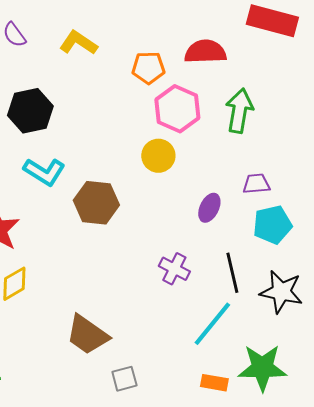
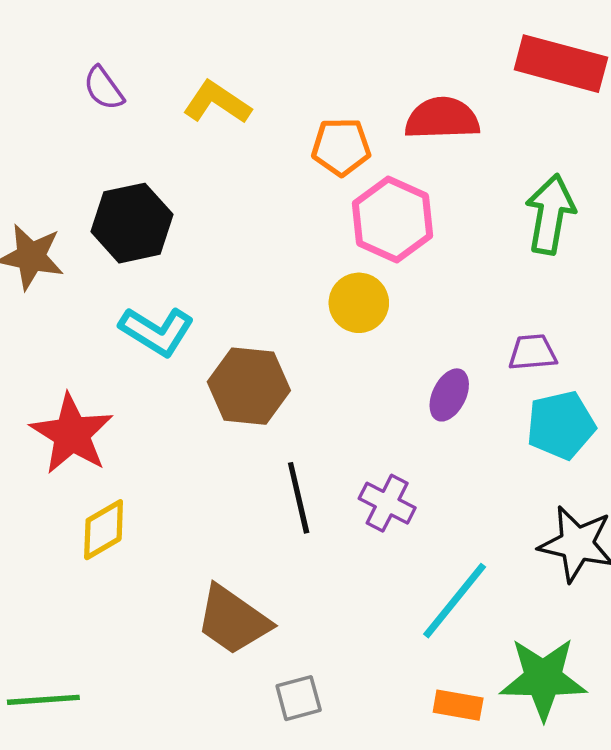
green arrow: (239, 111) -> (550, 214), moved
black line: (232, 273) -> (299, 498), moved

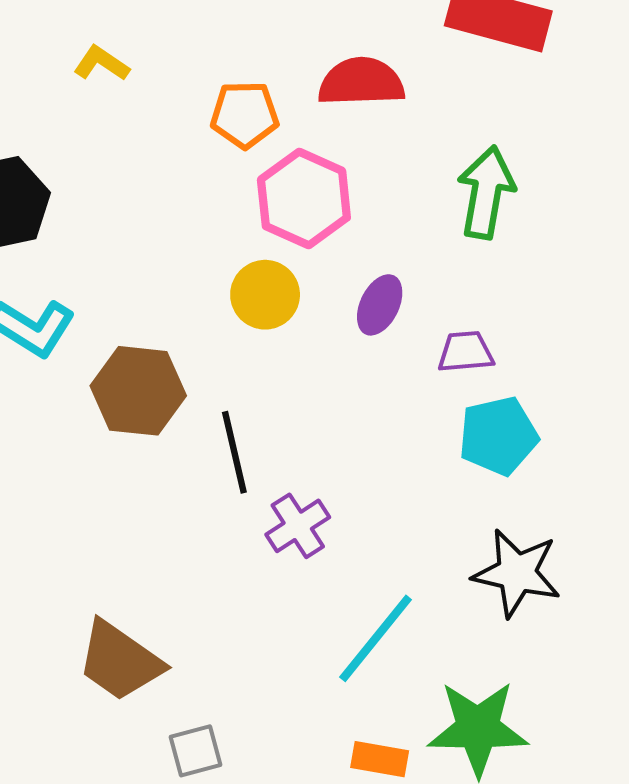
yellow L-shape: (217, 103) -> (101, 63), size x0.7
purple ellipse: (449, 395) -> (380, 305), moved
black line: (299, 498) -> (234, 452), moved
purple cross: (387, 503) -> (298, 526), turned 30

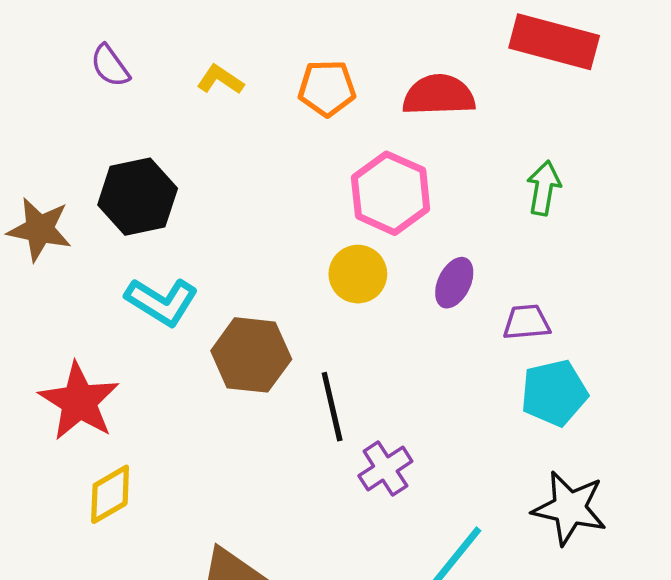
orange pentagon: (245, 115) -> (327, 88), moved
green arrow: (486, 192) -> (544, 188), size x0.7

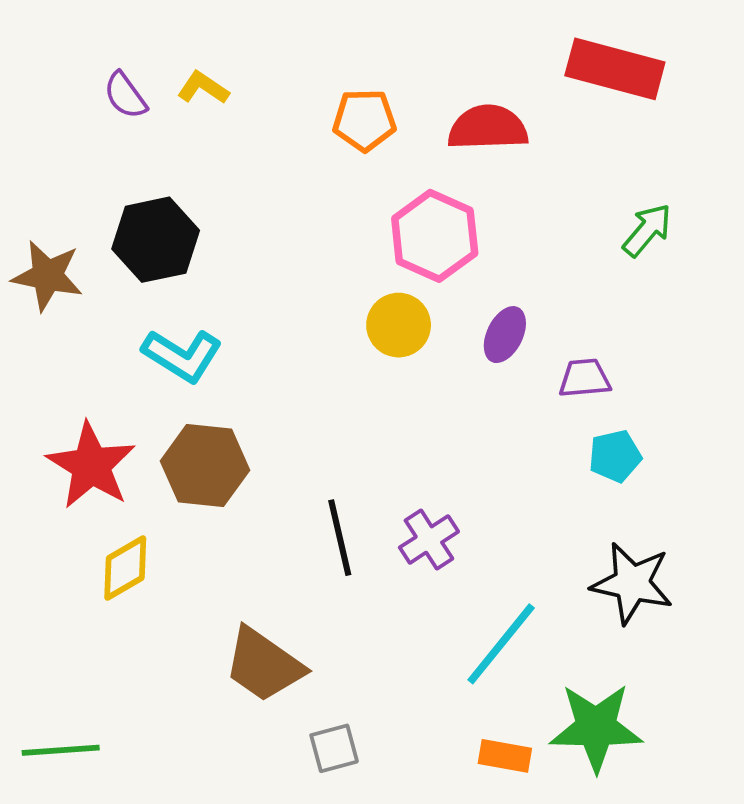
yellow L-shape: (220, 80) -> (203, 88), moved
green arrow: (544, 188) -> (647, 230), moved, turned 30
brown hexagon: (251, 355) -> (205, 466), moved
cyan pentagon: (554, 393) -> (615, 456), size x0.7
black line: (332, 407) -> (340, 538), moved

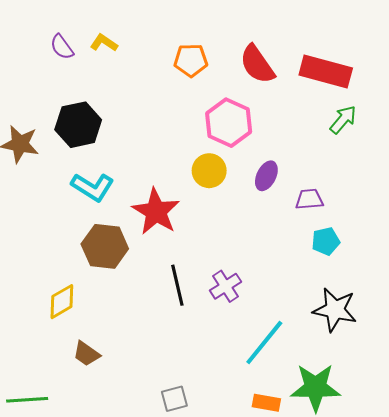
red rectangle: (615, 69) -> (326, 71), moved
red semicircle: (488, 128) -> (257, 64), turned -123
red star: (91, 466) -> (156, 212), moved
brown trapezoid: (264, 665) -> (86, 354), moved, size x0.6

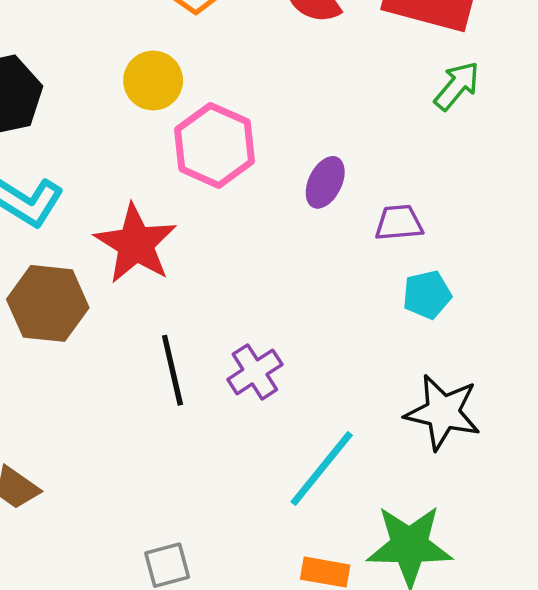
pink hexagon: (229, 123) -> (215, 145), moved
yellow circle: (209, 171) -> (153, 81), moved

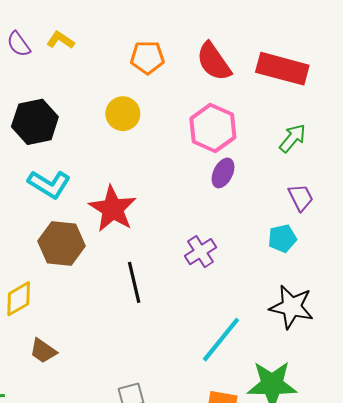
green arrow: (457, 86) -> (293, 138), moved
pink hexagon: (215, 145) -> (213, 128), moved
purple trapezoid: (399, 223) -> (301, 197), moved, turned 68
purple cross: (255, 372) -> (201, 252), moved

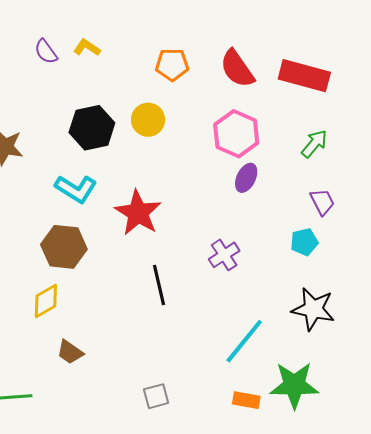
black hexagon: (35, 122) -> (92, 128), moved
brown hexagon: (62, 243) -> (64, 247), moved

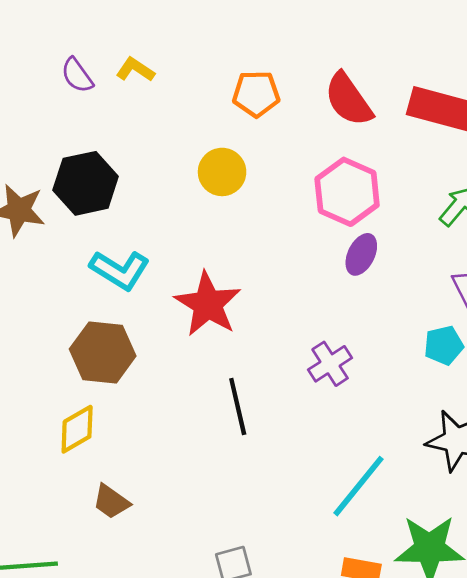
black hexagon: (92, 128) -> (86, 183), moved

